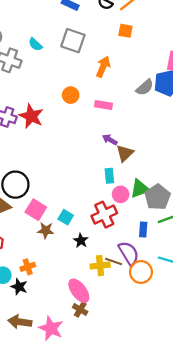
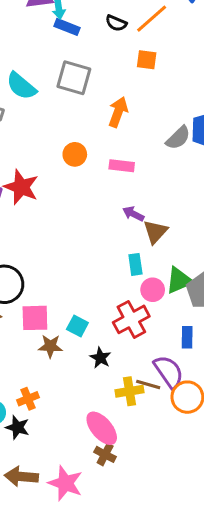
cyan semicircle: (35, 44) -> (21, 86), size x1.5
pink square: (36, 210) -> (35, 318), turned -30

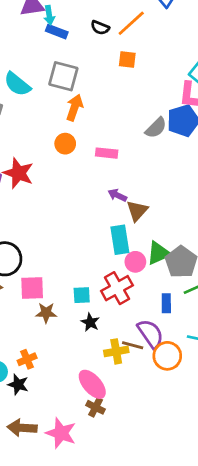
orange arrow: (118, 112) -> (74, 108), moved
cyan rectangle: (135, 264) -> (120, 240), size x1.5
cyan square: (77, 326) -> (82, 295), moved, turned -30

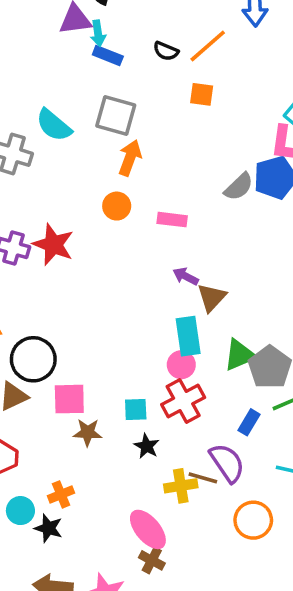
pink circle: (135, 262) -> (181, 365), moved
blue rectangle: (166, 303) -> (249, 422), turned 30
orange circle: (167, 356) -> (253, 520), moved

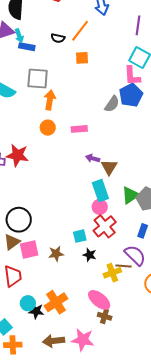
pink square: (69, 399) -> (29, 249), moved
orange cross: (61, 494) -> (56, 302), moved, size x1.6
black star: (48, 528) -> (36, 311), moved

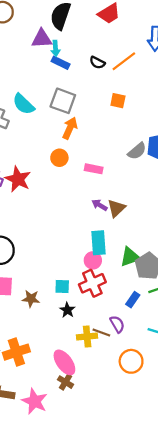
orange square: (82, 58) -> (118, 101), moved
brown triangle: (109, 167) -> (116, 208), moved
purple semicircle: (135, 255) -> (117, 324), size x0.7

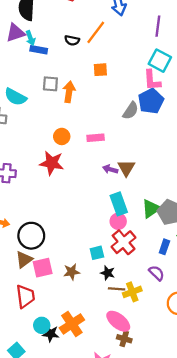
gray square: (63, 101) -> (50, 84), size x0.7
orange arrow: (70, 128) -> (69, 92), moved
red star: (18, 179) -> (52, 163), moved
brown line: (101, 333) -> (117, 289), moved

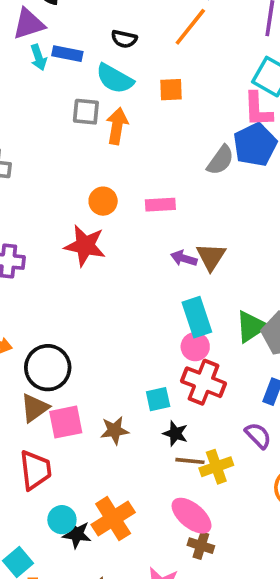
orange line: (96, 32) -> (190, 27), moved
cyan arrow: (30, 38) -> (39, 57), moved
cyan semicircle: (15, 97) -> (115, 79), moved
red cross: (124, 242) -> (204, 382), turned -30

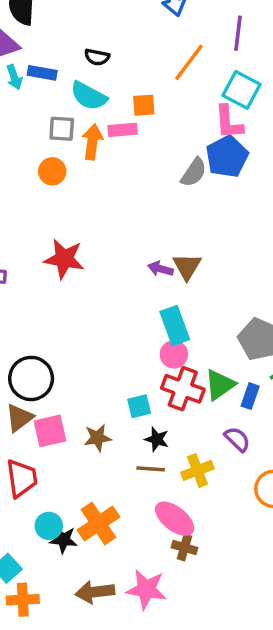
orange line: (190, 27) -> (189, 62), moved
orange circle: (103, 201) -> (52, 171), moved
pink rectangle: (160, 205) -> (123, 130), moved
green triangle: (251, 327) -> (220, 385), moved
brown line: (190, 461) -> (151, 469), moved

